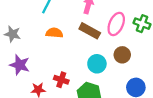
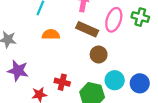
brown circle: (122, 55) -> (99, 54), moved
cyan circle: (97, 64) -> (115, 80), moved

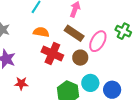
pink ellipse: (114, 20) -> (98, 41), moved
red cross: (62, 82) -> (52, 54), moved, size x1.5

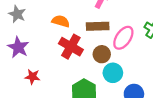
brown rectangle: (74, 33) -> (98, 26), turned -42
cyan circle: (90, 83) -> (113, 73), moved

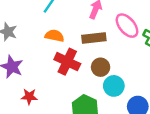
pink ellipse: (123, 38) -> (127, 26), moved, turned -70

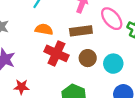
cyan circle: (114, 86) -> (113, 64), moved

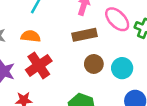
orange semicircle: (44, 29) -> (31, 36), moved
red cross: (56, 53) -> (39, 65), moved, turned 35

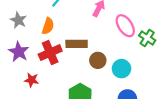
brown rectangle: (84, 35) -> (77, 44), moved
orange semicircle: (31, 36) -> (48, 26), turned 91

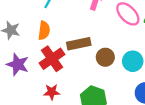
red star: (32, 80) -> (52, 92), moved

